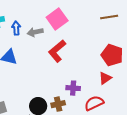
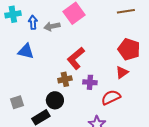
red L-shape: (57, 51) -> (76, 58), moved
brown cross: (58, 104) -> (65, 79), moved

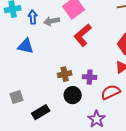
red L-shape: (76, 58) -> (83, 35), moved
black circle: (55, 100) -> (73, 95), moved

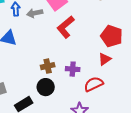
black circle: (73, 95) -> (46, 87), moved

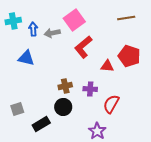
red triangle: (105, 59) -> (107, 66), moved, turned 40
red semicircle: (94, 84) -> (111, 104), turned -36

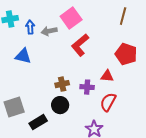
brown line: (126, 18) -> (123, 16), turned -66
red triangle: (107, 66) -> (107, 76), moved
gray square: (17, 109) -> (14, 107), size x1.5

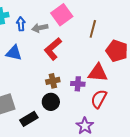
brown line: (123, 16) -> (93, 29), moved
red L-shape: (80, 45) -> (53, 49), moved
red triangle: (107, 76) -> (98, 73), size x1.5

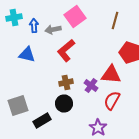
brown line: (93, 29) -> (115, 20), moved
purple cross: (78, 84) -> (91, 86), turned 32

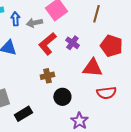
purple cross: (91, 86) -> (72, 43), moved
red semicircle: (112, 100) -> (106, 93), moved, turned -126
black circle: (64, 104) -> (62, 97), moved

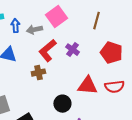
red triangle: (92, 68) -> (87, 86), moved
brown cross: (47, 76) -> (38, 73), moved
red semicircle: (106, 93) -> (114, 87), moved

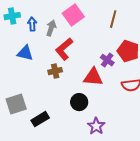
gray arrow: (34, 30) -> (51, 28), turned 119
purple cross: (72, 50) -> (107, 60), moved
red triangle: (87, 86) -> (93, 77), moved

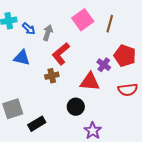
pink square: (73, 15) -> (83, 20), moved
blue arrow: (32, 24) -> (29, 29), turned 136

